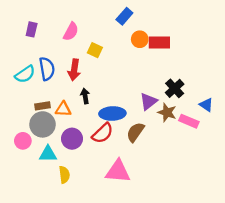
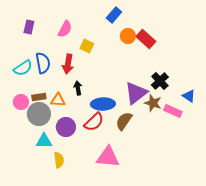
red rectangle: (159, 43) -> (146, 39), turned 42
purple triangle: (148, 102) -> (136, 93), size x1.4
pink circle: (23, 141) -> (21, 102), moved

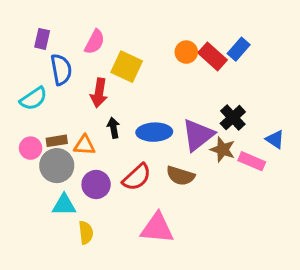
blue rectangle: (114, 15) -> (239, 49), moved
yellow square: (87, 46) -> (127, 67), size x1.5
blue semicircle: (43, 63) -> (61, 70), moved
blue ellipse: (103, 104) -> (154, 132), moved
brown semicircle: (124, 121) -> (180, 176), turned -108

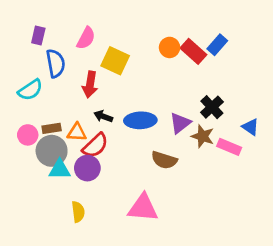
black arrow: (114, 128) -> (103, 116), turned -60
purple triangle: (198, 135) -> (180, 123), size x0.7
red semicircle: (137, 177) -> (95, 146), moved
cyan triangle: (64, 205) -> (60, 169), moved

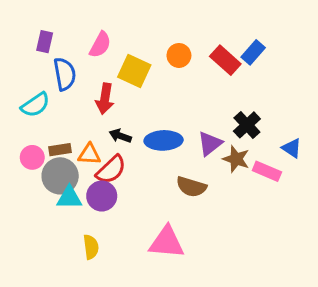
orange circle: (170, 47) -> (179, 55), moved

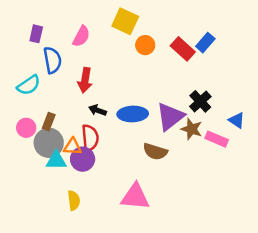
yellow square: (134, 71) -> (125, 21), moved
purple triangle: (210, 144) -> (170, 116), size x1.4
brown rectangle: (60, 150) -> (49, 122), turned -60
orange triangle: (89, 154) -> (73, 147), moved
red semicircle: (111, 170) -> (90, 138), turned -52

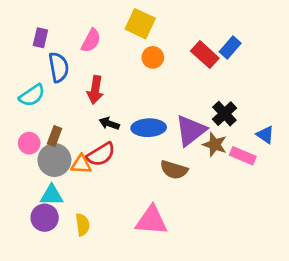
orange circle: (145, 45) -> (153, 57), moved
red semicircle: (90, 138) -> (101, 154), turned 64
purple circle: (83, 159) -> (45, 218), moved
cyan triangle: (56, 160) -> (52, 195), moved

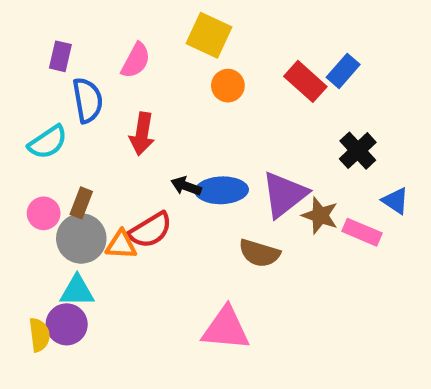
black cross: (224, 114) -> (358, 151), moved
black arrow: (109, 123) -> (186, 186), moved
yellow semicircle: (83, 225) -> (39, 335), moved

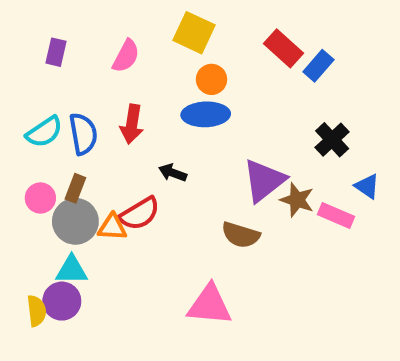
red rectangle: (305, 81) -> (283, 48), moved
blue semicircle: (88, 100) -> (83, 134), moved
blue ellipse: (222, 190) -> (206, 114), moved

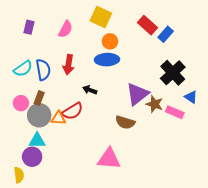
black cross: (332, 140) -> (173, 73), size x1.4
yellow semicircle: (37, 311) -> (19, 175), moved

